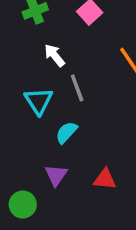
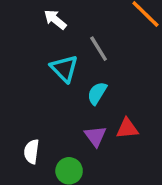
white arrow: (55, 55) -> (55, 20), moved
red triangle: (105, 179) -> (127, 128), moved

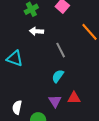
white arrow: (55, 20) -> (36, 31), turned -40
cyan triangle: (64, 68) -> (15, 58), moved, turned -30

